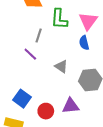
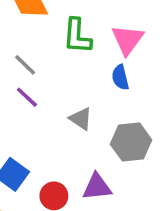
gray line: (39, 36) -> (25, 65), moved, turned -64

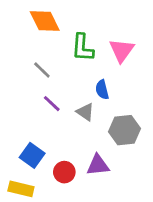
blue semicircle: (120, 77) -> (102, 90), moved
purple line: (27, 97) -> (52, 104), moved

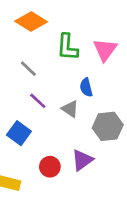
orange diamond: (45, 21) -> (31, 22), turned -32
blue square: (32, 155) -> (19, 133), moved
purple triangle: (98, 165) -> (82, 160), turned -30

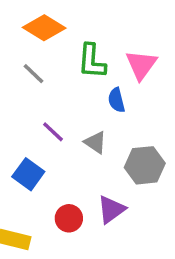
gray line: (28, 69) -> (34, 74), moved
blue semicircle: (86, 87) -> (117, 100), moved

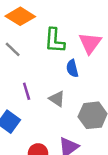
purple line: (53, 132) -> (27, 91), turned 30

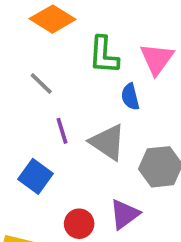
gray line: (13, 49) -> (41, 83), moved
gray triangle: (57, 99) -> (108, 142), size x1.5

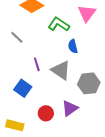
green L-shape: (104, 55) -> (59, 24), turned 120
pink triangle: (157, 59) -> (87, 13), moved
gray line: (41, 83) -> (17, 37), moved

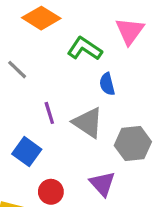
purple triangle: (70, 108) -> (102, 184), turned -36
red circle: (46, 113) -> (51, 192), moved

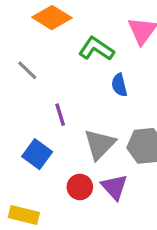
gray triangle: (88, 123) -> (100, 144), moved, turned 40
red circle: (51, 192) -> (80, 187), moved

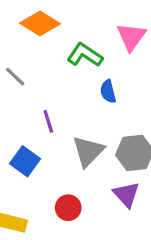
red circle: (80, 187) -> (68, 208), moved
purple triangle: (114, 187) -> (126, 194), moved

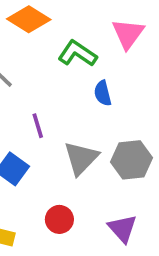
purple triangle: (126, 194) -> (122, 228), moved

